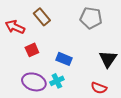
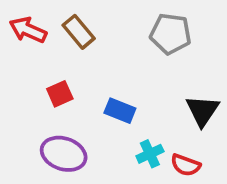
red arrow: (15, 27) -> (28, 30), moved
cyan cross: (57, 81) -> (150, 154), moved

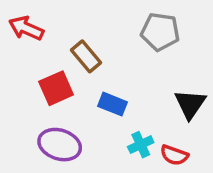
brown rectangle: (79, 32) -> (86, 56), moved
red square: (60, 94) -> (56, 88), size x1.4

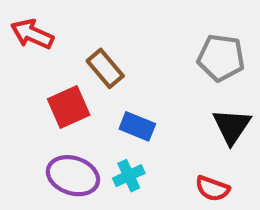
gray pentagon: (160, 32) -> (221, 58), moved
cyan cross: (141, 145) -> (129, 176), moved

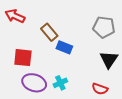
red square: (69, 107) -> (23, 58), moved, turned 30
blue rectangle: (137, 126) -> (64, 47), moved

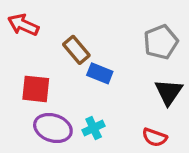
gray pentagon: (104, 27) -> (161, 42), turned -30

